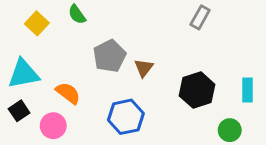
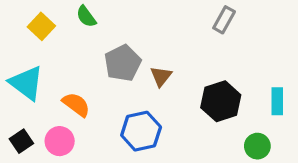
cyan triangle: (24, 74) -> (26, 83), turned 48
black square: (19, 111) -> (21, 141), moved

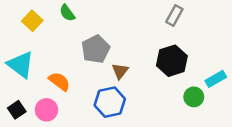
brown triangle: (161, 76) -> (120, 71), moved
black hexagon: (221, 101) -> (172, 61), moved
cyan rectangle: (277, 101) -> (216, 79), turned 60
green circle: (257, 146) -> (194, 97), moved

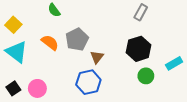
yellow square: (32, 21) -> (13, 25), moved
orange semicircle: (59, 81) -> (50, 43), moved
green circle: (194, 97) -> (146, 76), moved

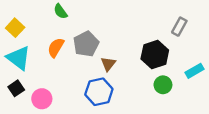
gray rectangle: (141, 12) -> (179, 27), moved
orange semicircle: (50, 43) -> (56, 48), turned -96
black square: (13, 88) -> (16, 88), moved

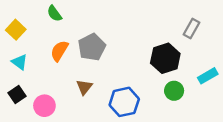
green semicircle: (60, 11) -> (54, 13), moved
cyan triangle: (19, 58) -> (20, 62), size x0.6
brown triangle: (108, 64) -> (84, 87), moved
blue hexagon: (99, 92) -> (124, 102), moved

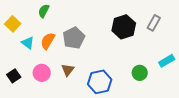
green semicircle: (54, 13) -> (44, 11), turned 64
black hexagon: (165, 58) -> (124, 27), moved
cyan triangle: (20, 62) -> (28, 43), moved
pink circle: (44, 106) -> (42, 73), moved

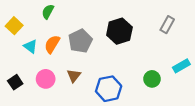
black hexagon: (124, 27) -> (119, 31), moved

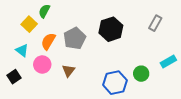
yellow square: (14, 26) -> (29, 24), moved
cyan triangle: (30, 46) -> (22, 50), moved
pink circle: (46, 79) -> (42, 64), moved
blue hexagon: (109, 89) -> (115, 83), moved

